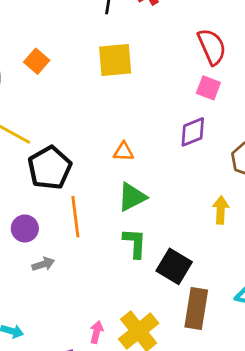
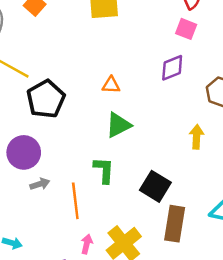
orange line: (75, 217) -> (75, 201), moved
purple circle: (25, 228) -> (24, 152), size x1.4
green L-shape: (135, 243) -> (104, 170), moved

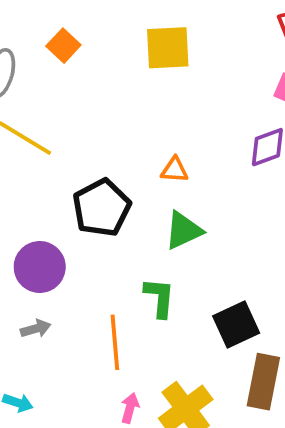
black pentagon: (46, 99) -> (102, 208), moved
gray arrow: (40, 184) -> (36, 329), moved
black square: (155, 186) -> (236, 325), turned 32

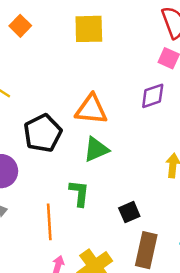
orange triangle: (175, 170) -> (91, 109), size x1.8
black square: (236, 325) -> (129, 212), size x0.7

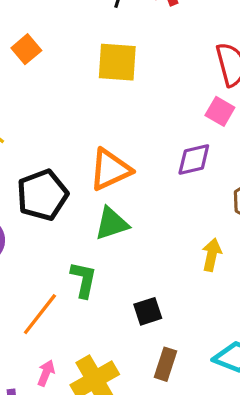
orange triangle: (91, 109) -> (110, 170), turned -36
orange line: (49, 222) -> (40, 314), turned 36
brown rectangle: (146, 250) -> (165, 364), size x0.7

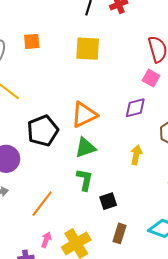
orange square: (26, 49) -> (32, 41), turned 36
yellow arrow: (212, 255) -> (136, 155), moved
green L-shape: (84, 280) -> (85, 180), moved

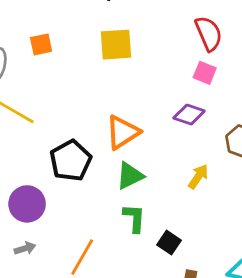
purple diamond: (135, 108) -> (189, 115), turned 40
yellow arrow: (136, 155) -> (198, 177), turned 30
black square: (108, 201) -> (169, 243), turned -30

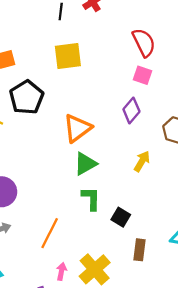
purple diamond: (189, 115) -> (131, 110), turned -65
black pentagon: (71, 161) -> (27, 97), moved

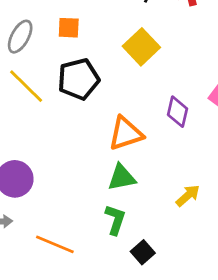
yellow square: (68, 56) -> (141, 47), turned 36
purple diamond: (131, 110) -> (178, 112), moved, turned -45
orange line: (50, 233) -> (55, 244), turned 68

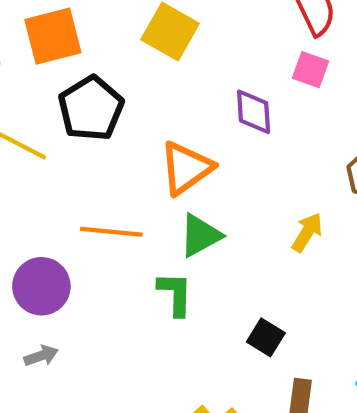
orange square: (69, 28) -> (53, 36), size x1.6
green L-shape: (115, 220) -> (175, 294), moved
orange line: (55, 244) -> (111, 232), moved

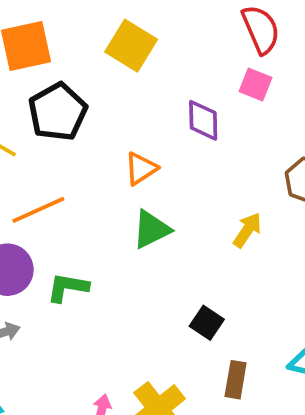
orange triangle: (186, 168) -> (141, 169), size x0.7
orange line: (111, 232) -> (38, 210), moved, turned -32
green L-shape: (175, 294) -> (68, 287), moved, turned -84

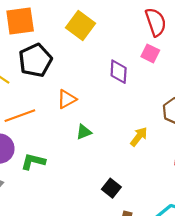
orange triangle: (141, 169) -> (67, 99), moved
green triangle: (151, 229) -> (84, 132), size x0.7

